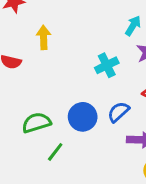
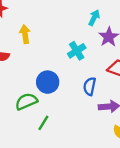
blue semicircle: (118, 112) -> (90, 86), turned -30
blue circle: (83, 117) -> (48, 82), moved

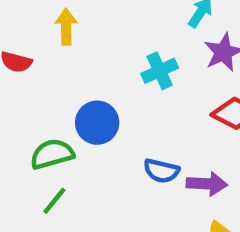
blue semicircle: (90, 86) -> (161, 171), moved, turned -96
green line: (43, 123) -> (54, 201), moved

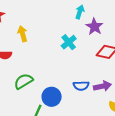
blue circle: (97, 123) -> (52, 97), moved
green semicircle: (52, 154) -> (24, 81), moved

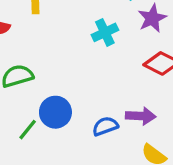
blue semicircle: (81, 86) -> (105, 126), moved, turned 147

